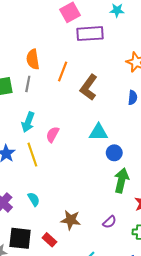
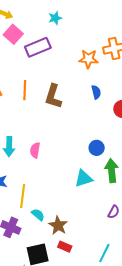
cyan triangle: (98, 132) -> (84, 178), moved
yellow line: (32, 155) -> (23, 196), moved, turned 45
brown star: (71, 220) -> (58, 225), moved, turned -30

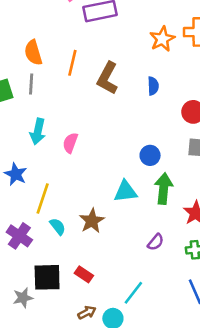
orange star: (88, 59) -> (162, 39), turned 30
blue semicircle: (96, 92) -> (153, 86), moved
brown star: (58, 225) -> (92, 221), moved

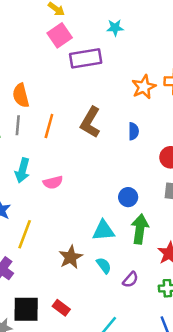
orange line: (72, 63) -> (49, 126), moved
pink semicircle: (70, 143) -> (53, 182), turned -126
cyan semicircle: (58, 226) -> (104, 266), moved

